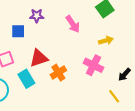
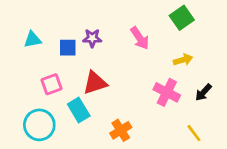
purple star: (37, 16) -> (92, 38), moved
orange cross: (58, 73) -> (121, 130), moved
black arrow: (124, 75) -> (203, 92), moved

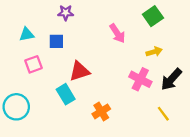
purple star: (92, 38) -> (66, 13), moved
pink square: (52, 84) -> (33, 64), moved
black arrow: (203, 92) -> (171, 79), size x1.5
cyan circle: (39, 125) -> (16, 107), moved

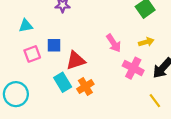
pink arrow: (117, 33) -> (114, 43), moved
blue square: (56, 41) -> (54, 45), moved
orange cross: (101, 111) -> (85, 87), moved

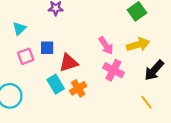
cyan triangle: (26, 26) -> (19, 29), turned -32
yellow arrow: (146, 42) -> (138, 45), size x1.5
pink cross: (133, 68) -> (113, 70), moved

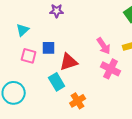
pink square: (26, 56) -> (29, 56), turned 35
orange cross: (78, 88) -> (78, 101), moved

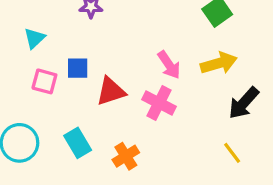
pink cross: (111, 69) -> (159, 103), moved
cyan rectangle: (57, 82) -> (78, 143), moved

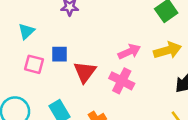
pink arrow: (169, 65) -> (129, 52), turned -80
red triangle: (111, 91) -> (85, 72), turned -35

